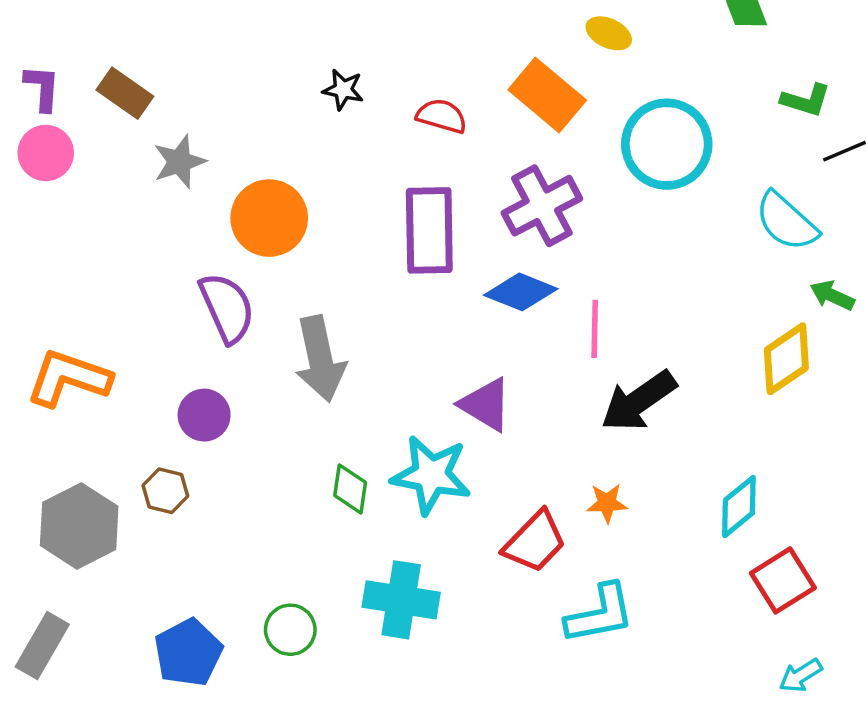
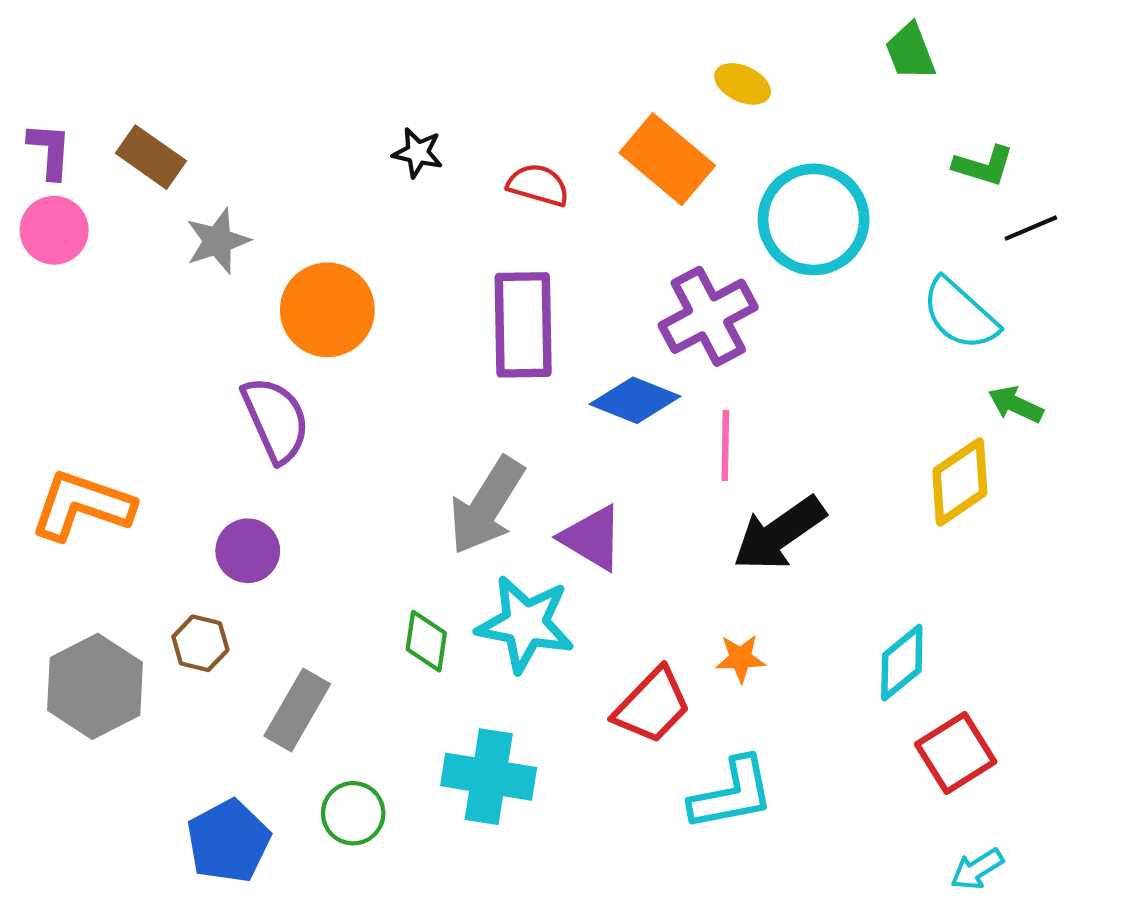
purple cross: (542, 206) -> (708, 316), moved
gray arrow: (320, 359) -> (487, 506), moved, turned 44
gray rectangle: (42, 646) -> (297, 710), moved

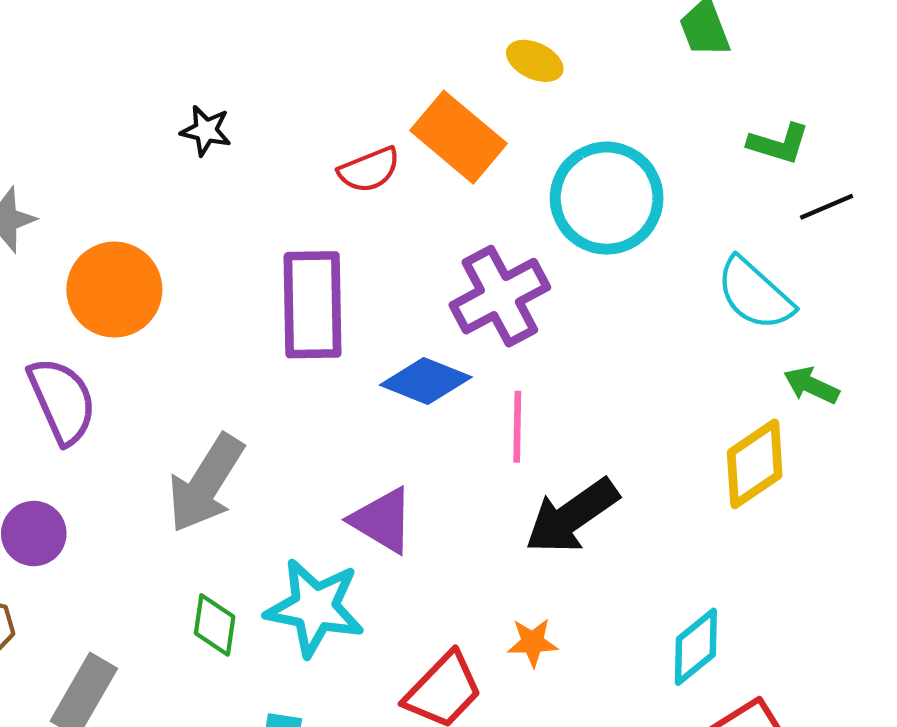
red semicircle: (538, 185) -> (369, 170), moved, turned 142
gray arrow: (487, 506) -> (206, 483), moved

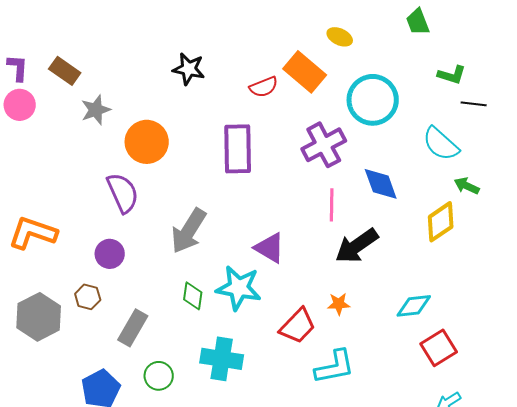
black star: (206, 131) -> (189, 69), size x1.4
black line: (827, 207) -> (474, 104), turned 30
blue diamond: (426, 381) -> (381, 184), moved, turned 48
cyan diamond: (696, 647) -> (414, 306), turned 33

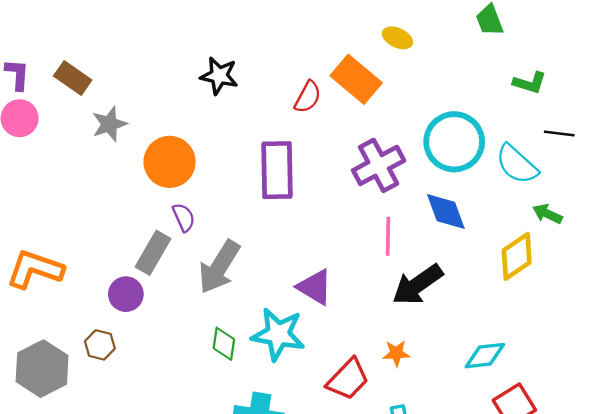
red semicircle: (264, 87) -> (308, 97), turned -40
cyan circle: (373, 100) -> (454, 142), moved
black line: (474, 104) -> (559, 134), moved
purple semicircle: (123, 193) -> (184, 217), moved, size x0.6
gray rectangle: (133, 328) -> (153, 253), moved

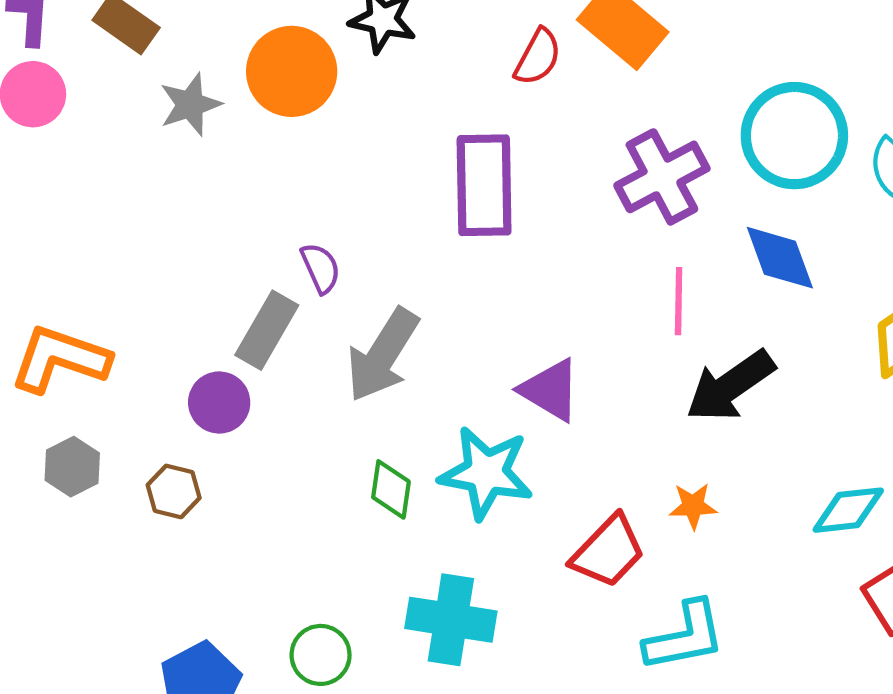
orange circle: (170, 162) -> (292, 71), moved
gray hexagon: (42, 369) -> (72, 467), moved, size x0.6

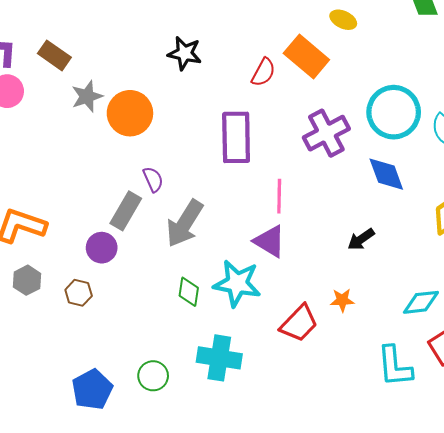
orange circle: (292, 71) -> (130, 113), moved
pink line: (679, 301) -> (279, 196), moved
black arrow: (730, 386) -> (361, 239), size x0.6
cyan L-shape: (685, 636) -> (395, 366), moved, turned 96

